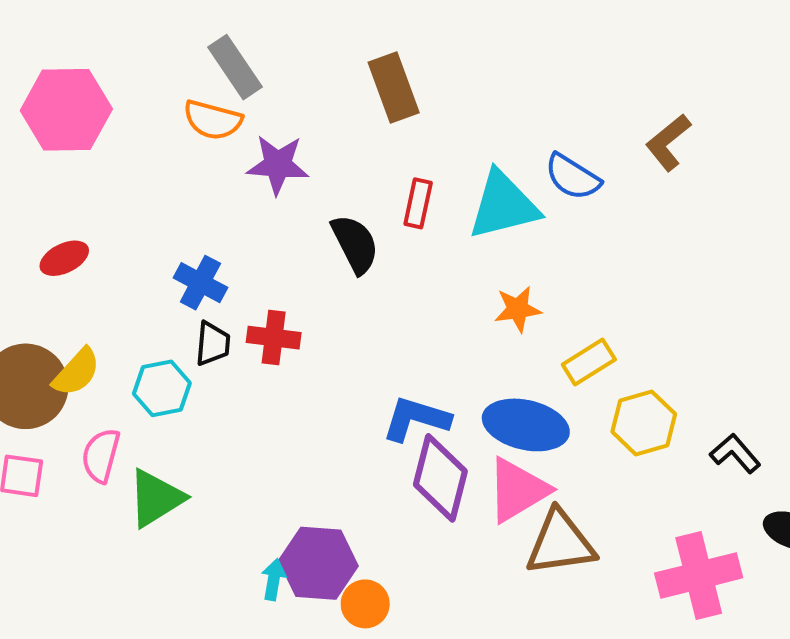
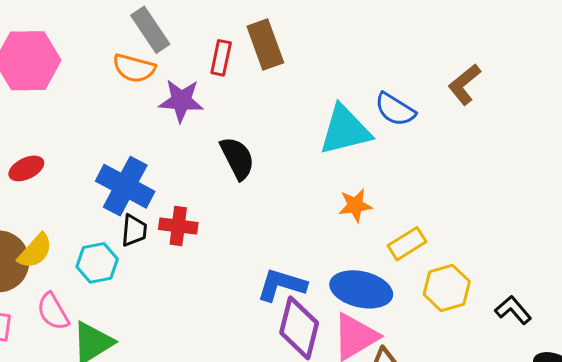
red rectangle: (418, 203) -> (221, 58), moved
blue cross: (200, 283) -> (125, 186), size x1.5
pink semicircle: (101, 455) -> (53, 312), turned -45

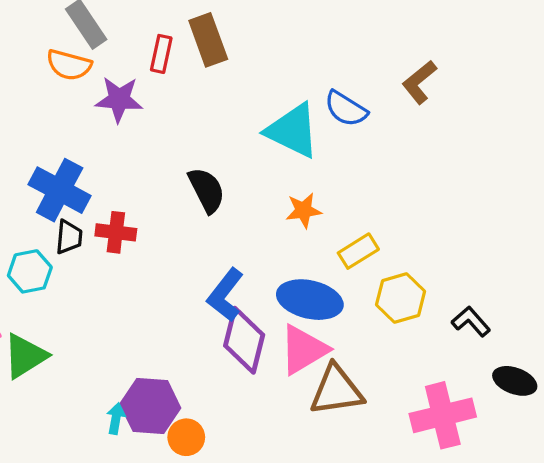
cyan triangle: (345, 130) -> (293, 131), turned 40
black semicircle: (237, 158) -> (207, 190), moved
blue L-shape: (282, 285) -> (225, 295), turned -69

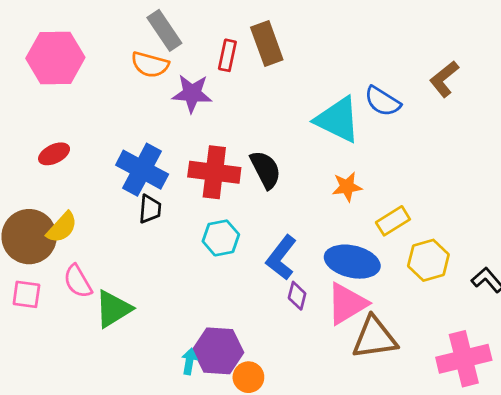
red cross: (116, 232) -> (214, 172), moved, size x1.5
cyan hexagon: (30, 271) -> (221, 238), moved
purple diamond: (244, 340) -> (297, 296), size x0.5

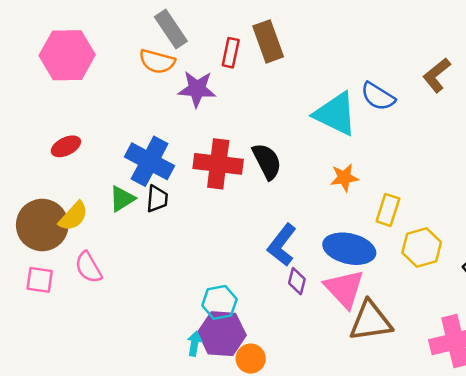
yellow rectangle: (393, 221) -> (388, 210), turned -40
cyan hexagon: (221, 238) -> (219, 302), moved
pink triangle: (347, 304) -> (344, 289), turned -42
green triangle: (113, 309) -> (122, 199), moved, size x0.7

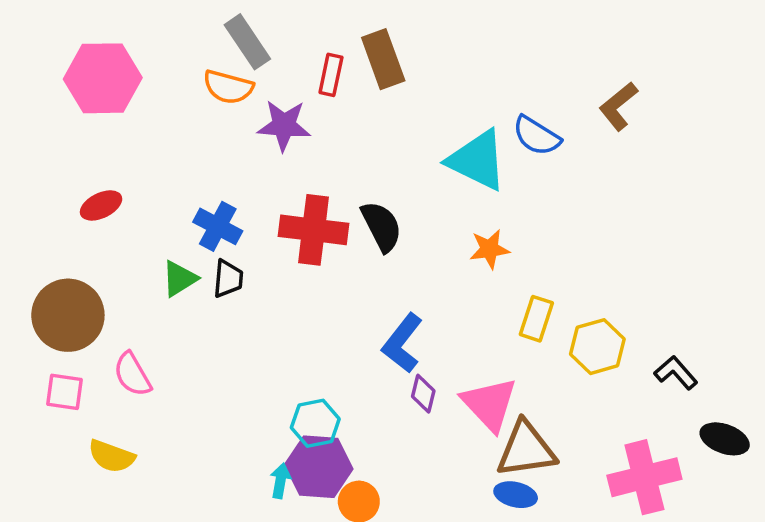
blue cross: (150, 161) -> (218, 226), size x0.7
yellow rectangle: (388, 210) -> (536, 319), moved
yellow semicircle: (73, 216) -> (111, 456), moved, turned 68
blue ellipse: (349, 249) -> (516, 495), moved, size x0.6

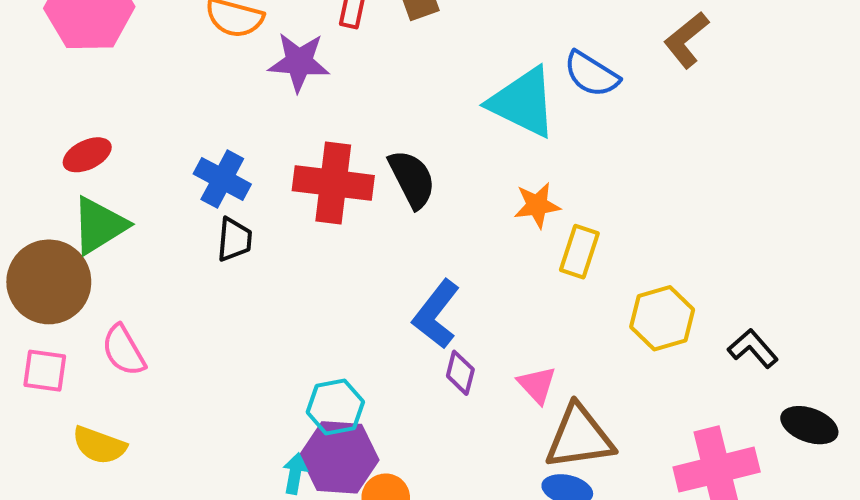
green triangle: (179, 279) -> (99, 225), moved, size x1.4
yellow rectangle: (536, 319) -> (579, 252), moved
pink triangle: (489, 404) -> (537, 385), size x0.6

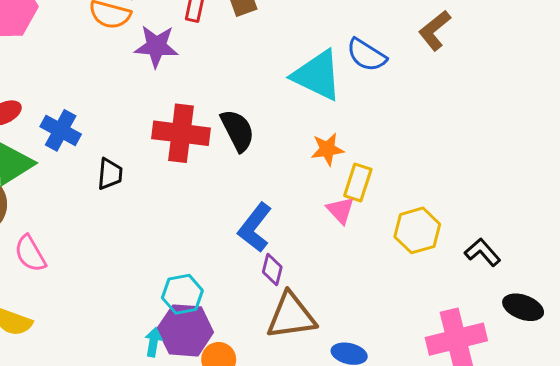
blue cross: (222, 179) -> (61, 130), moved
pink triangle: (537, 385) -> (340, 210), moved
brown triangle: (579, 437) -> (291, 316), moved

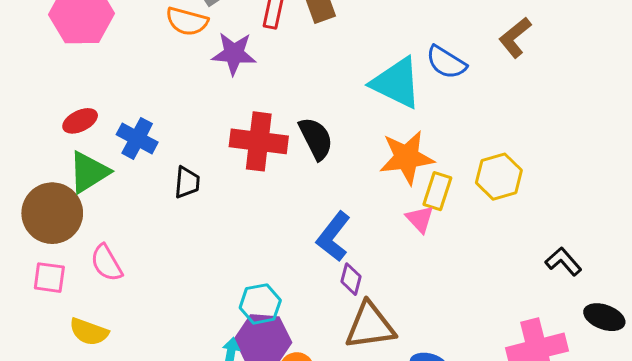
orange star: (327, 149) -> (407, 157), size x1.6
yellow hexagon: (417, 230) -> (499, 177), moved

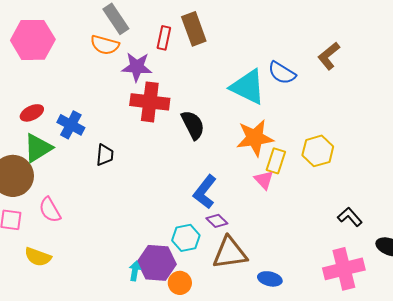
red cross: (259, 141) -> (150, 102), moved
black L-shape: (563, 261) -> (350, 217), moved
purple diamond: (351, 279) -> (217, 221), turned -60
cyan hexagon: (260, 304) -> (186, 238), moved

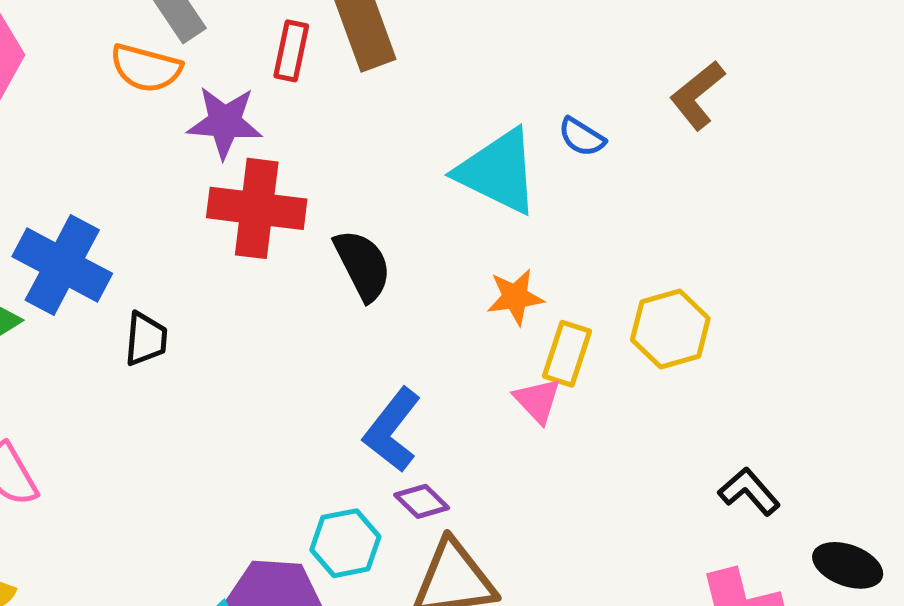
blue semicircle: (282, 73) -> (582, 137), size x0.7
blue cross: (71, 125) -> (62, 265), size x1.4
orange star: (255, 138) -> (515, 297), size x0.6

